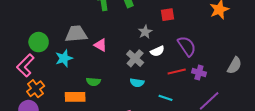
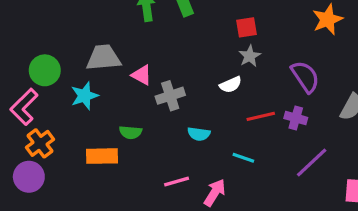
gray star: (145, 32) -> (250, 56), moved
purple semicircle: (187, 46) -> (305, 77), moved
gray cross: (135, 58) -> (170, 96), moved, turned 30

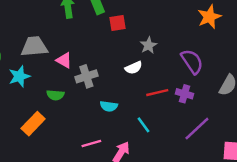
red square: (246, 27) -> (117, 23), moved
green semicircle: (131, 132) -> (55, 95), moved
orange rectangle: (102, 156) -> (33, 124), turned -45
cyan line: (243, 158) -> (144, 125), turned 35

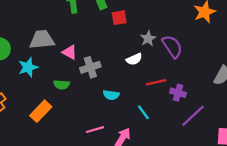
purple semicircle: (192, 62) -> (172, 47), moved
purple cross: (185, 94) -> (178, 93), moved

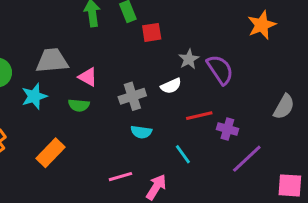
gray cross: (90, 67) -> (132, 96), moved
green semicircle: (62, 85) -> (79, 105), moved

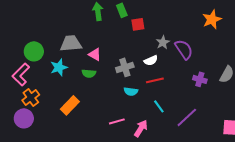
red line: (199, 116) -> (155, 80), moved
purple cross: (227, 129) -> (200, 79), moved
purple line: (247, 159) -> (187, 117), moved

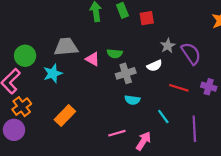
red square: (138, 24) -> (147, 18), moved
green semicircle: (89, 73) -> (115, 54), moved
red line: (155, 80) -> (179, 88), moved, turned 30
purple line: (187, 117) -> (194, 129), turned -50

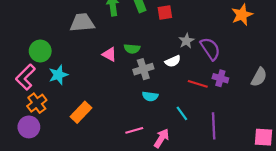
gray trapezoid: (66, 47) -> (82, 23), moved
cyan star: (53, 73) -> (58, 75), moved
purple cross: (209, 87) -> (220, 78), moved

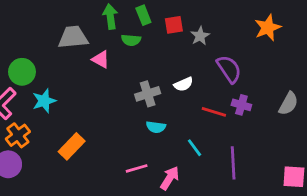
gray star: (186, 41) -> (200, 36), moved
green semicircle: (132, 49) -> (131, 40), moved
pink triangle: (109, 54) -> (101, 59), moved

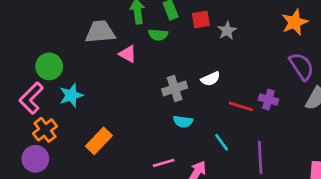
purple semicircle: (229, 69) -> (302, 66), moved

